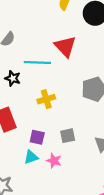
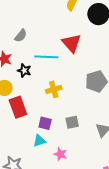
pink star: (54, 161) -> (60, 154), moved

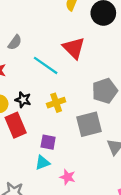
cyan line: (46, 57) -> (46, 65), turned 35
black star: (24, 71) -> (23, 100), moved
gray square: (72, 122) -> (89, 124), moved, size x1.6

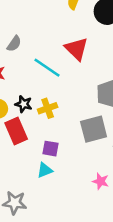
yellow cross: (56, 103) -> (48, 108), moved
pink star: (68, 177) -> (101, 181), moved

